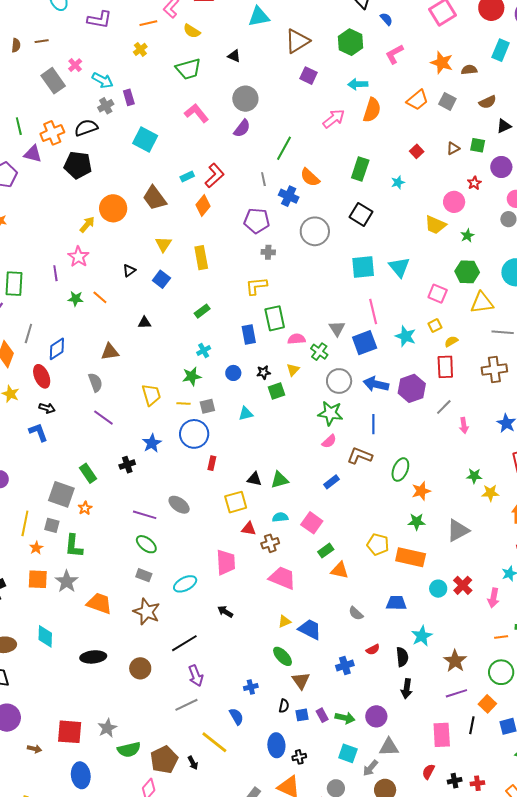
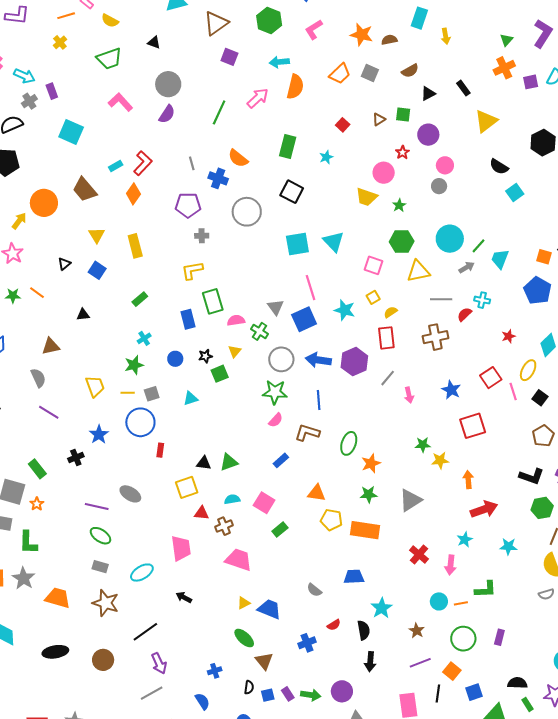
green line: (284, 148) -> (219, 112), moved
orange triangle: (340, 570) -> (317, 493), moved
cyan circle: (438, 589) -> (439, 601), moved
brown star: (455, 661) -> (417, 631), size x0.7

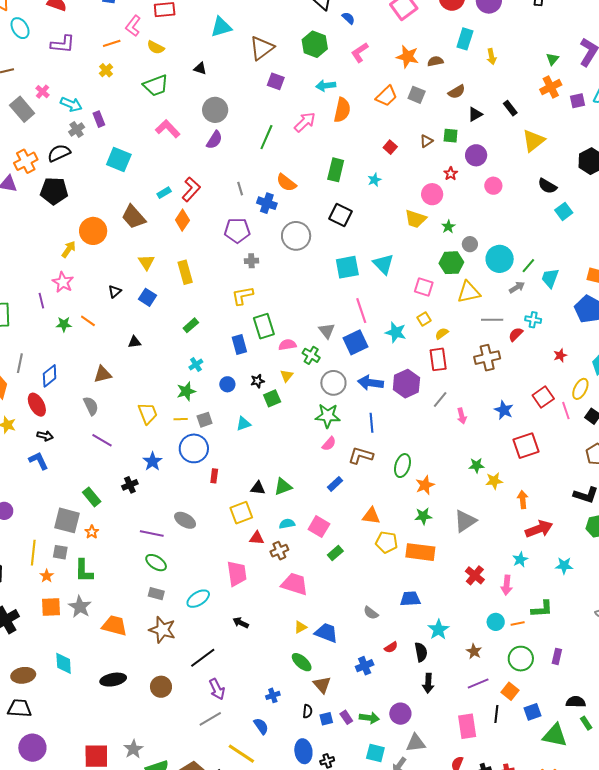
gray circle: (439, 186) -> (470, 244), moved

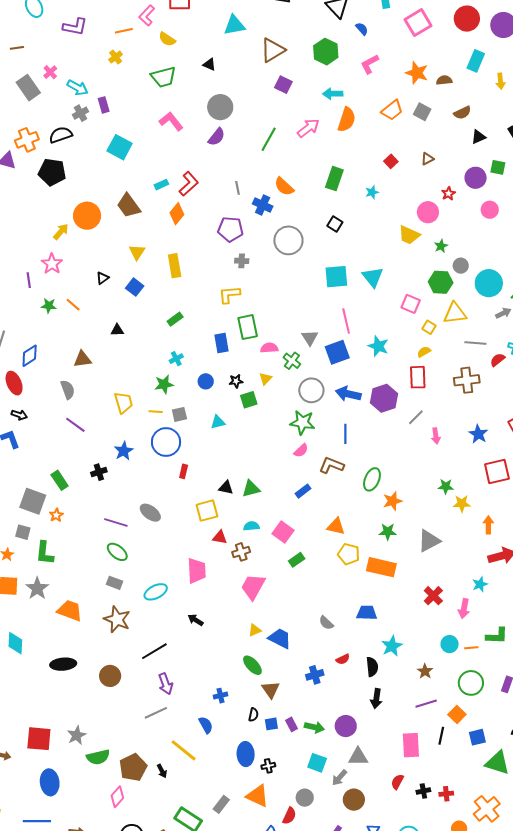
green square: (451, 136) -> (498, 167), moved
black square: (341, 215) -> (335, 224), size x0.7
yellow square: (424, 319) -> (429, 327), moved, turned -32
pink trapezoid: (295, 584) -> (253, 587), turned -84

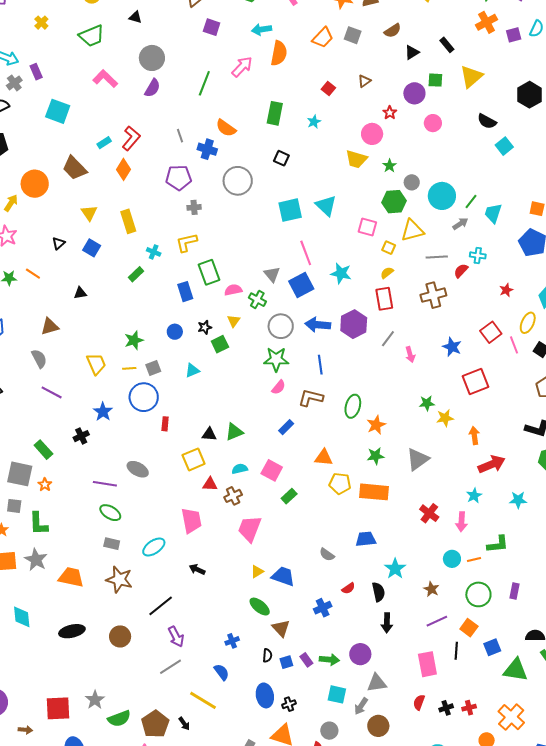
cyan cross: (176, 359) -> (154, 252), moved, turned -32

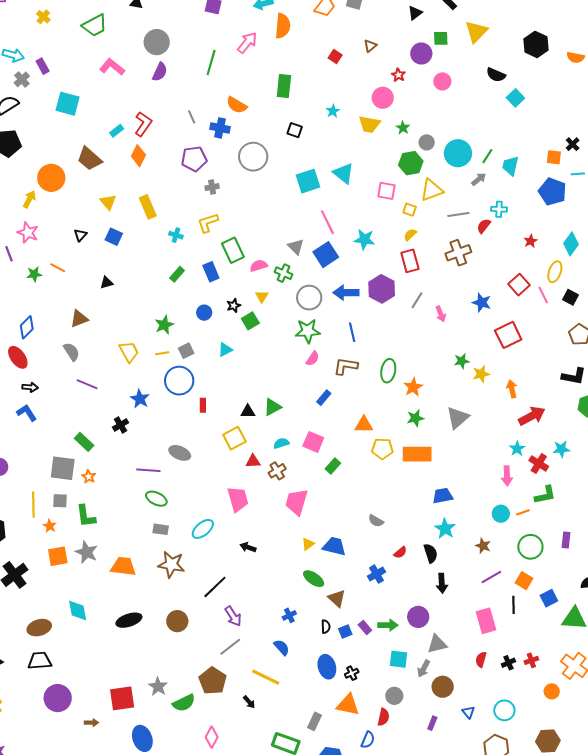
cyan star: (314, 122) -> (333, 111), moved
green rectangle: (136, 274) -> (177, 274), moved
red cross: (429, 513) -> (539, 463), moved
blue trapezoid: (366, 539) -> (443, 496), moved
brown pentagon: (155, 724) -> (213, 681), moved

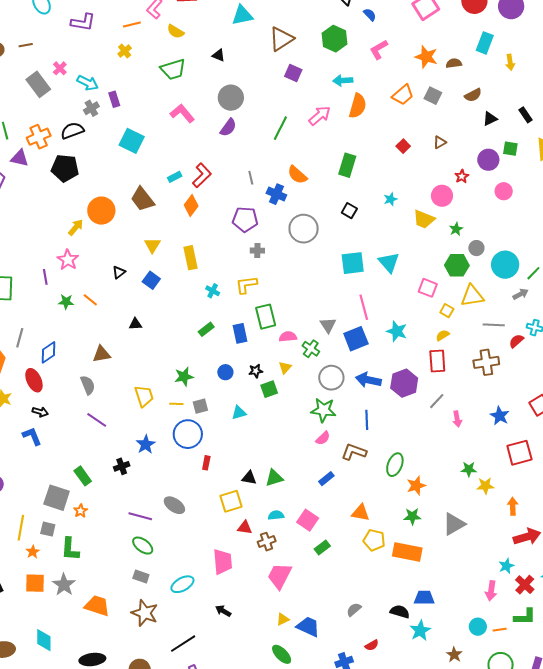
gray semicircle: (376, 521) -> (354, 610), turned 98
black semicircle: (431, 553) -> (400, 612), moved, turned -66

